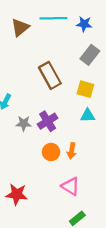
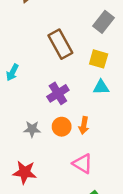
gray star: (24, 123) -> (32, 129), moved

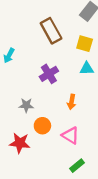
orange circle: (62, 127) -> (42, 126), moved

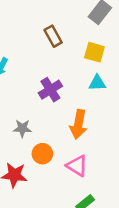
brown rectangle: (51, 31) -> (53, 36), size x0.7
orange arrow: (72, 102) -> (78, 124), size x1.5

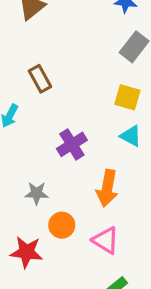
brown rectangle: (53, 36) -> (40, 79), moved
cyan triangle: (97, 83) -> (131, 136), turned 30

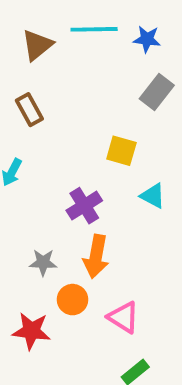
brown rectangle: (40, 79) -> (29, 110), moved
yellow square: (127, 97) -> (121, 151), moved
orange arrow: (107, 188) -> (96, 256), moved

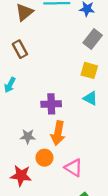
yellow square: (121, 151) -> (89, 70), moved
purple cross: (84, 206) -> (51, 104), turned 30

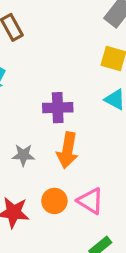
orange circle: (44, 158) -> (54, 201), moved

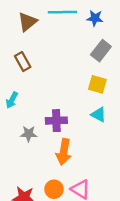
gray star: (23, 155) -> (29, 134), moved

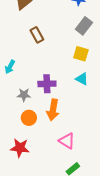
brown rectangle: (23, 62) -> (37, 35), moved
orange circle: (54, 189) -> (29, 118), moved

